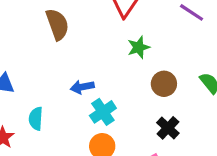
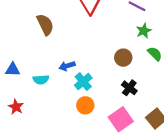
green star: (139, 47) -> (144, 31), moved
cyan semicircle: (36, 119) -> (41, 80), moved, turned -91

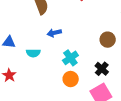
blue arrow: (67, 66) -> (54, 33), moved
black cross: (129, 88) -> (102, 69), moved

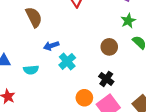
cyan cross: (70, 58) -> (67, 61), moved
orange circle: (71, 79) -> (84, 98), moved

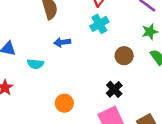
cyan cross: (67, 61) -> (99, 24), moved
orange circle: (84, 98) -> (64, 103), moved

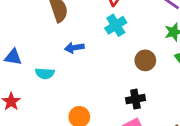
black cross: (114, 89) -> (135, 99), turned 35

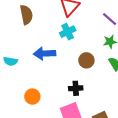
blue arrow: (74, 48) -> (45, 53), moved, size x1.5

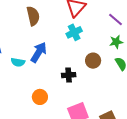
blue arrow: (45, 53) -> (39, 52), moved, turned 125
black cross: (76, 88) -> (69, 75), moved

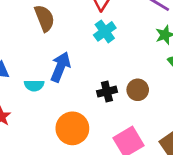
brown circle: (93, 61) -> (138, 90), moved
orange circle: (40, 97) -> (72, 128), size x1.5

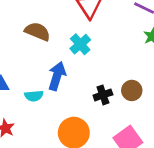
brown semicircle: (44, 18) -> (38, 32), turned -40
cyan cross: (105, 31) -> (80, 44), moved

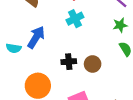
cyan cross: (80, 44) -> (75, 19), moved

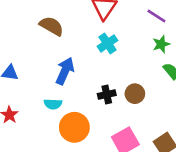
cyan semicircle: (14, 48) -> (53, 104), moved

